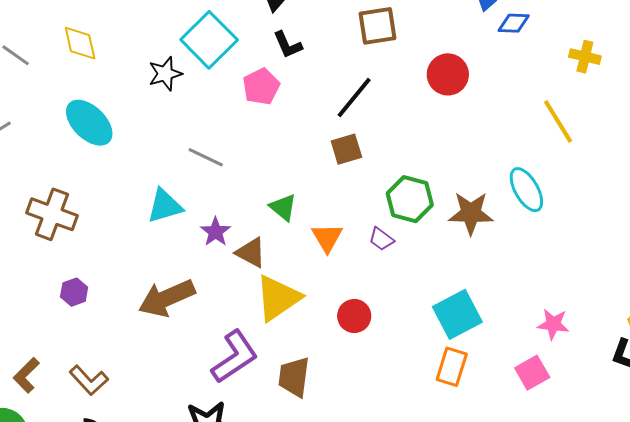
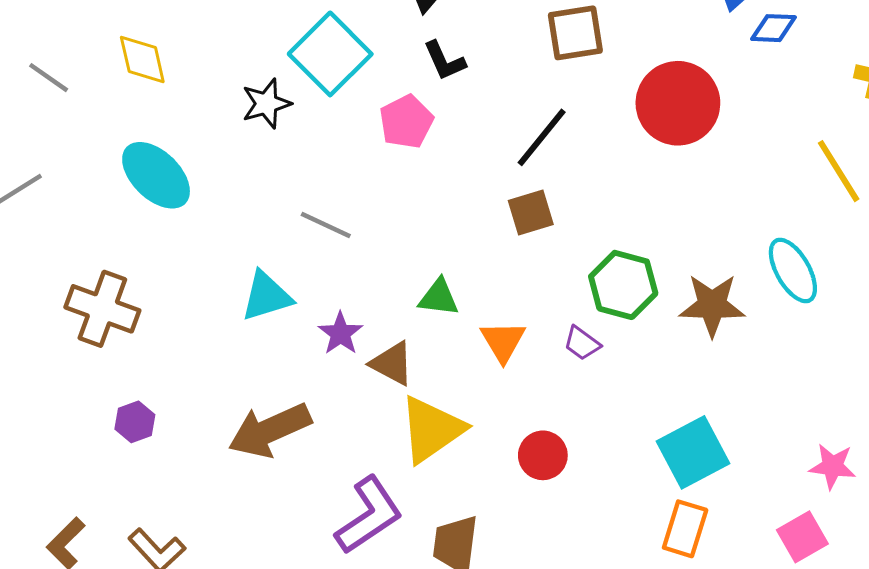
red circle: (448, 74) -> (678, 103), size x1.4
green triangle: (283, 207) -> (439, 298), turned -32

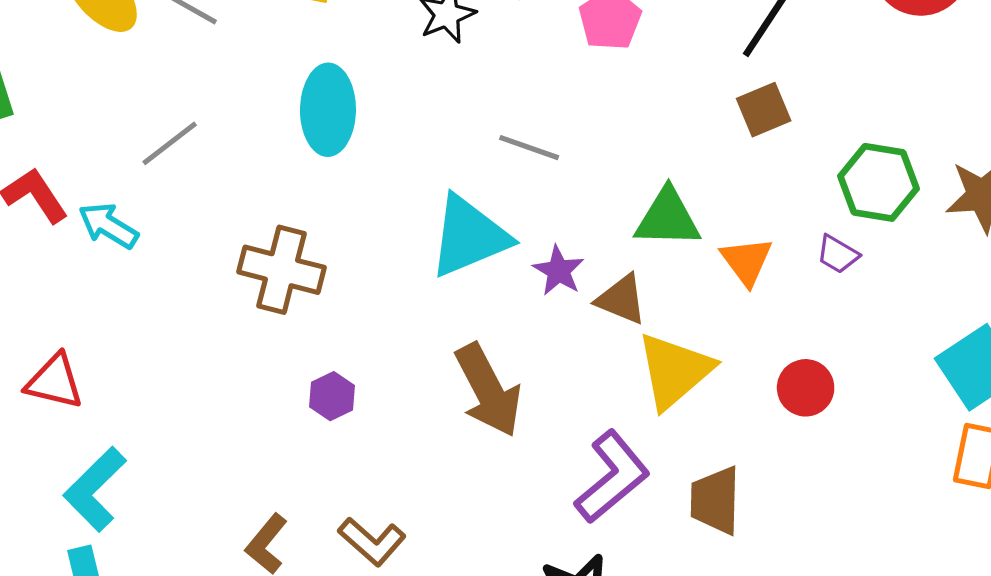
cyan ellipse: (156, 175) -> (328, 110), turned 52
cyan triangle: (266, 296) -> (469, 236), size x1.4
green triangle: (439, 298) -> (668, 218), size x1.4
brown arrow: (270, 430) -> (488, 390), turned -88

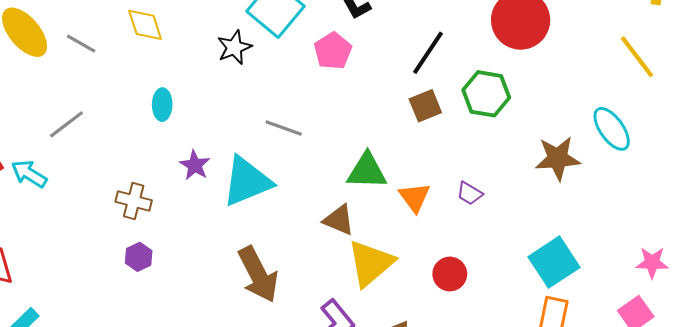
cyan ellipse: (328, 110) -> (162, 105), size x0.6
green hexagon: (878, 182) -> (486, 94), moved
brown cross: (282, 270) -> (134, 201), size x0.7
purple star: (559, 271) -> (195, 165), moved
purple hexagon: (332, 396) -> (139, 257), moved

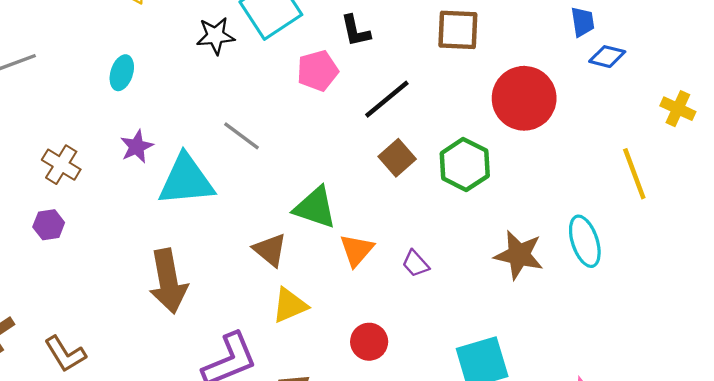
black line: (428, 53) -> (387, 99), moved
brown square: (425, 106) -> (397, 158), turned -36
yellow triangle: (371, 263) -> (290, 305), size x0.7

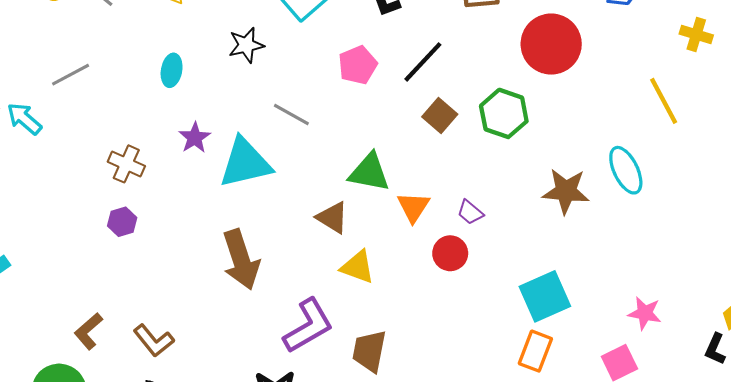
black star: (215, 36) -> (246, 45), moved
pink pentagon: (318, 71) -> (358, 65), moved
yellow triangle: (290, 305) -> (358, 267), turned 51
red circle: (369, 342) -> (450, 253), moved

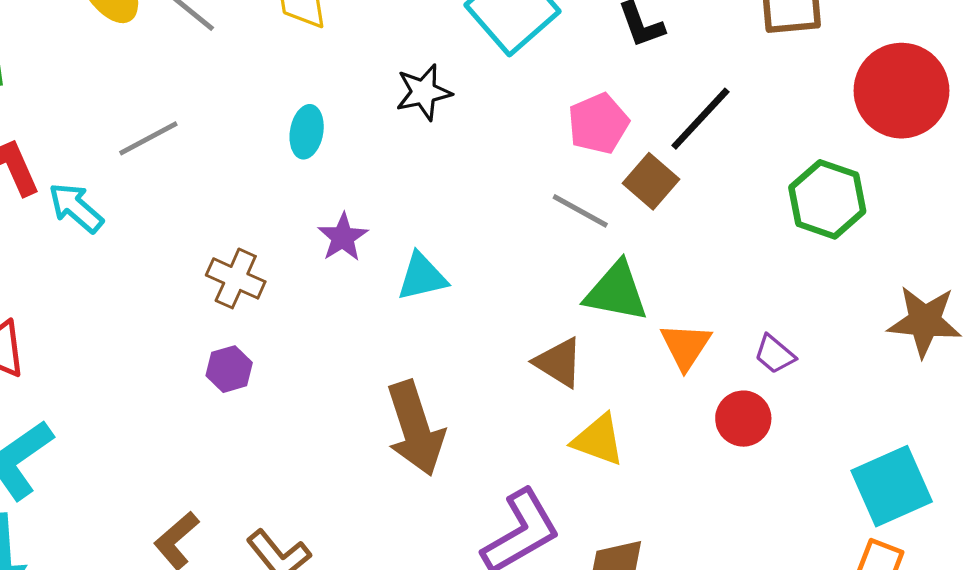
gray line: (291, 114) -> (580, 211), moved
brown square: (440, 116) -> (651, 181), moved
cyan triangle: (245, 163) -> (422, 277), size x0.6

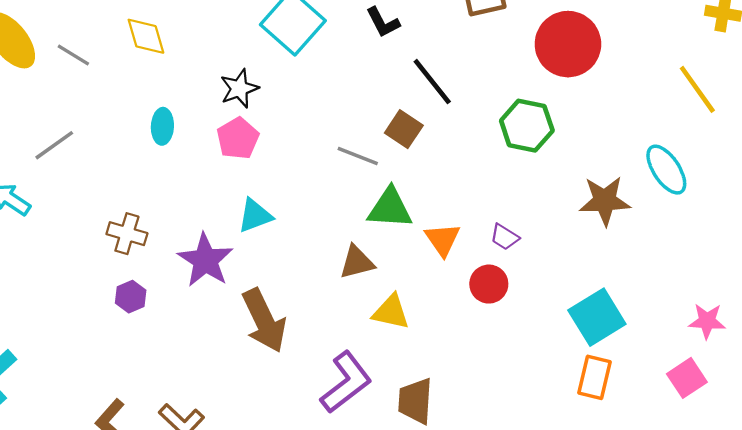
black line: (700, 119) -> (432, 82), turned -74
pink pentagon: (598, 124) -> (238, 138), moved
purple star: (343, 237) -> (205, 260), moved, size x1.6
brown triangle: (559, 362) -> (357, 262), turned -39

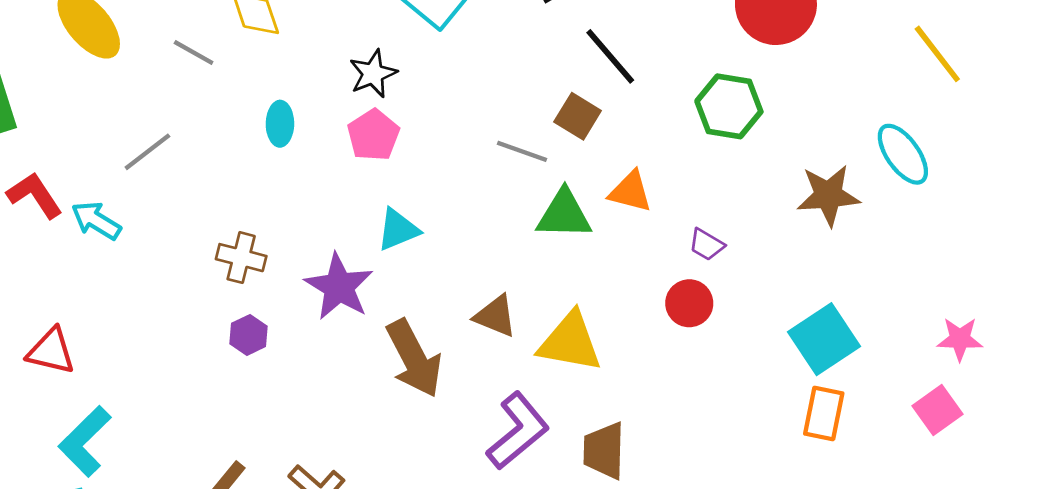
gray line: (73, 55) -> (194, 53), moved
orange triangle: (443, 239) -> (630, 192), moved, turned -39
brown triangle: (357, 262) -> (496, 316), moved, turned 39
yellow triangle: (391, 312) -> (570, 342), size x1.4

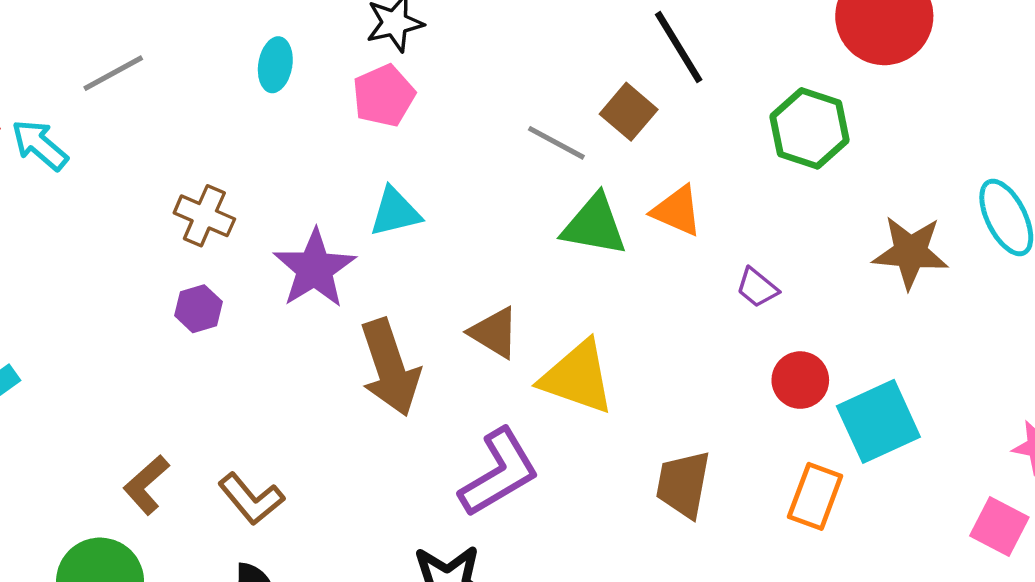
red circle: (689, 303) -> (800, 380), moved
pink square: (938, 410) -> (999, 527), turned -36
orange rectangle: (824, 414) -> (815, 496), moved
brown trapezoid: (604, 451) -> (683, 484), moved

